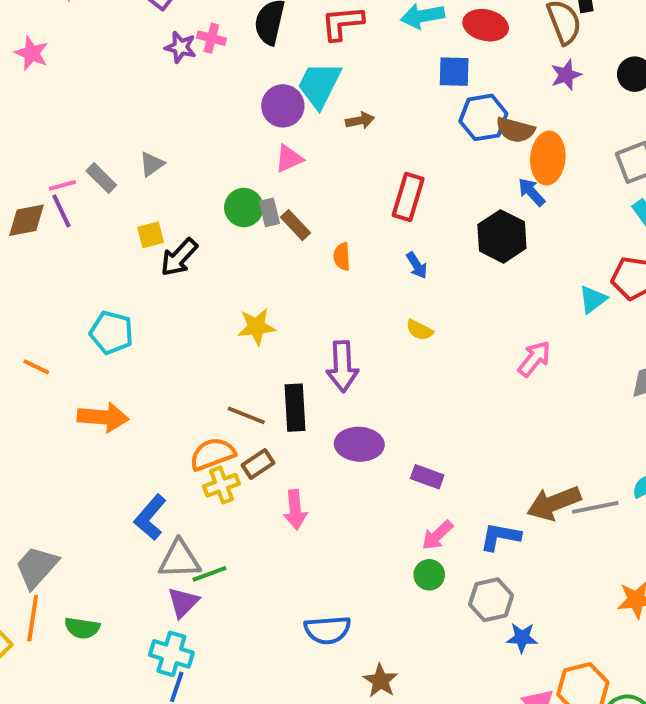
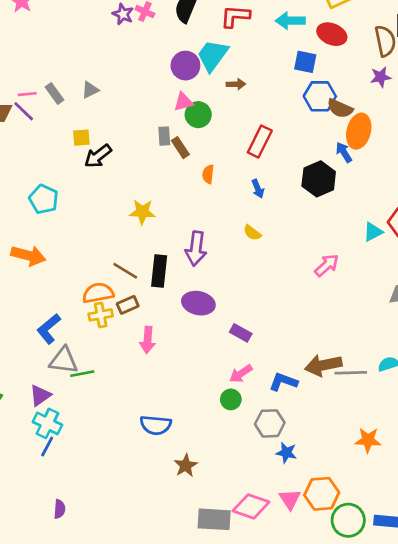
green circle: (244, 208) -> (198, 115), moved
purple line: (61, 211) -> (24, 111), turned -30
purple triangle: (183, 602) -> (40, 395), moved

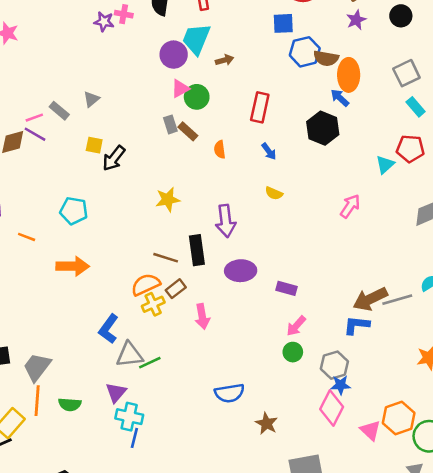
yellow square: (81, 138) -> (94, 145), turned 30
blue L-shape: (283, 382) -> (357, 325), moved
blue star: (286, 453) -> (341, 385), moved
pink diamond: (251, 506) -> (332, 408), moved, turned -68

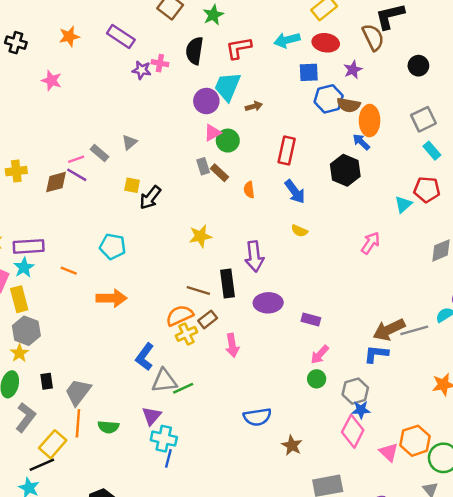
purple star: (356, 20) -> (353, 70), moved
blue arrow: (269, 151) -> (295, 192), size x1.5

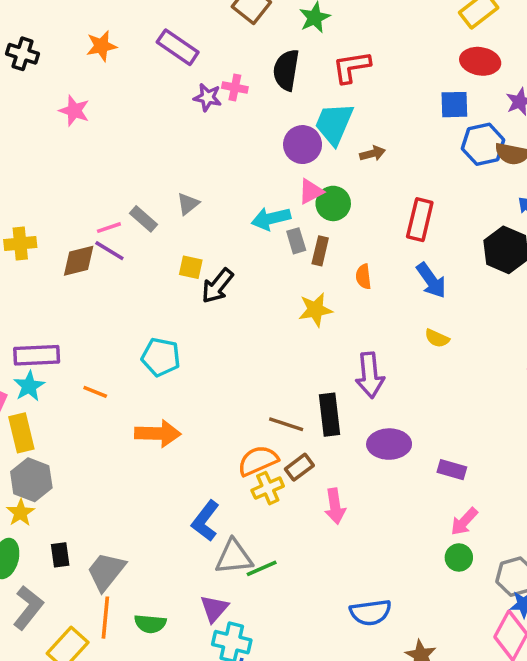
cyan arrow: (287, 40) -> (271, 219), moved
brown rectangle: (219, 173) -> (320, 251), turned 60
yellow star: (200, 236) -> (315, 310), moved

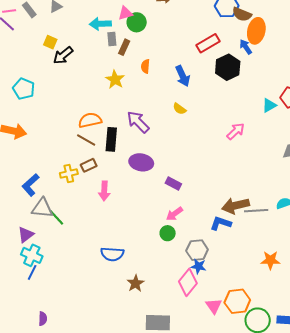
red rectangle: (420, 220) -> (208, 43), moved, turned 35
yellow star: (315, 310) -> (115, 79), turned 30
purple arrow: (370, 375) -> (138, 122), turned 130
orange semicircle: (258, 461) -> (90, 120), moved
green line: (262, 568) -> (57, 218), turned 60

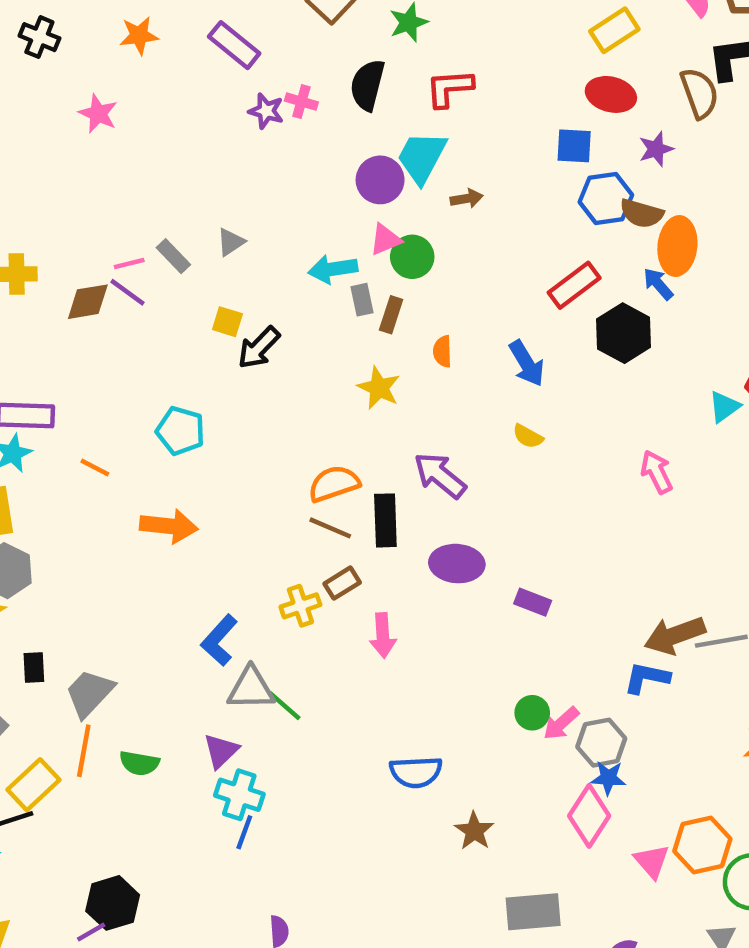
pink arrow: (236, 131) -> (657, 472), turned -66
pink arrow: (174, 214) -> (561, 723), moved

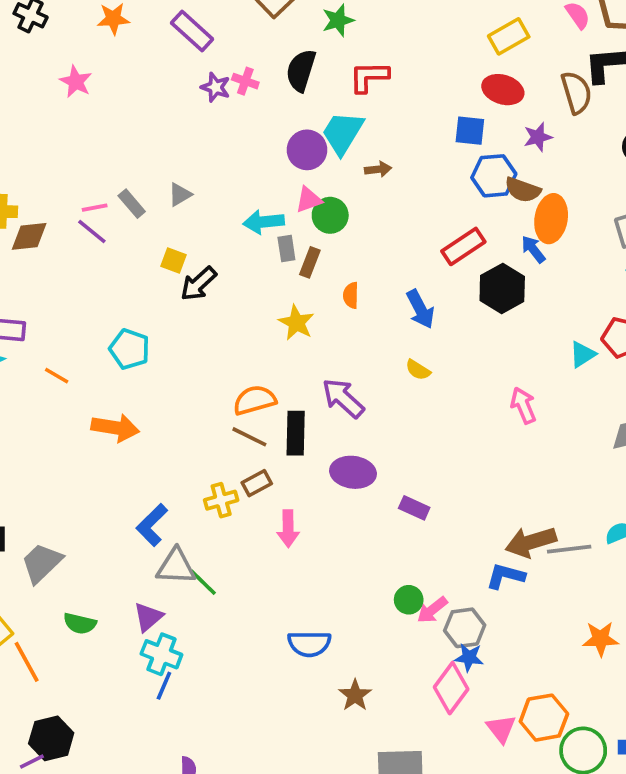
brown diamond: (88, 302) -> (29, 236), moved
orange line: (84, 751) -> (27, 662), moved, turned -42

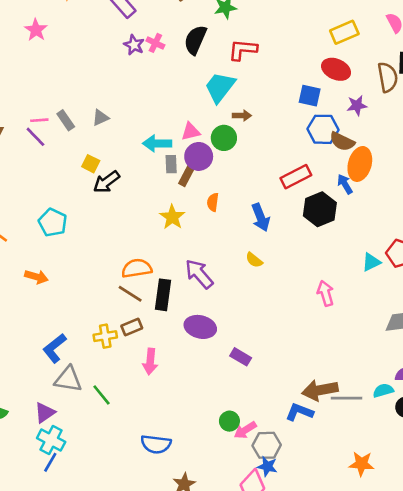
purple circle: (307, 150) -> (199, 156), moved
green circle: (330, 215) -> (224, 138), moved
orange arrow: (115, 428) -> (36, 277), size x0.7
green line: (203, 582) -> (101, 395), moved

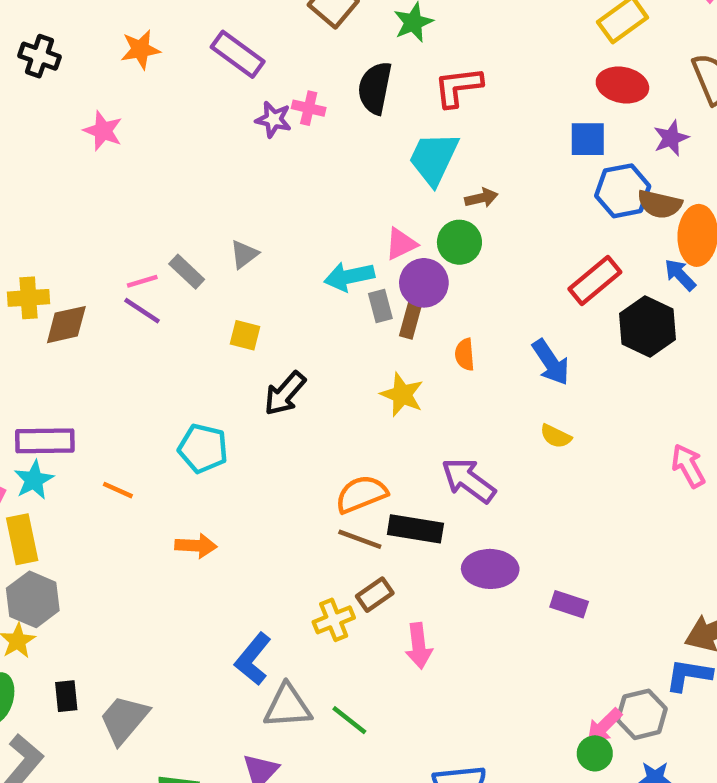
black arrow: (106, 182) -> (285, 393), moved
black rectangle: (163, 295) -> (415, 529), turned -76
green circle: (229, 421) -> (595, 753), moved
gray hexagon: (267, 445) -> (642, 714), moved

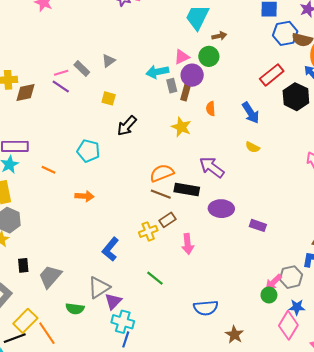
gray triangle: (288, 706) -> (99, 287), moved, turned -30

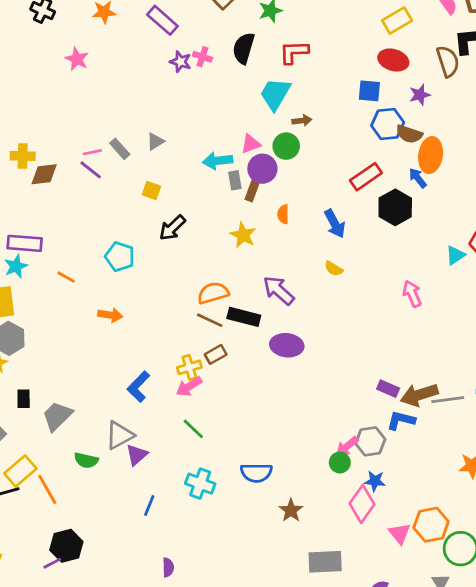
purple rectangle: (258, 225) -> (388, 389), moved
pink arrow: (188, 244) -> (189, 386), moved, turned 60
cyan cross: (123, 322) -> (200, 484), moved

